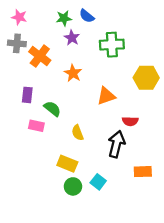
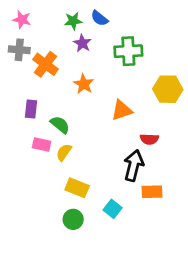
yellow semicircle: (78, 133) -> (64, 152), moved, turned 56
orange rectangle: (143, 172) -> (152, 192), moved
green circle: (73, 186) -> (73, 219), moved

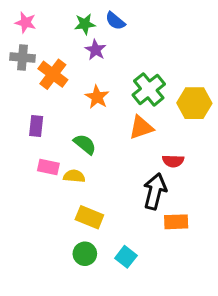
green cross: (128, 51) -> (149, 89), moved, turned -36
green semicircle: (60, 125) -> (85, 144), moved
yellow semicircle: (64, 152) -> (74, 176), turned 60
cyan square: (113, 209) -> (126, 257), moved

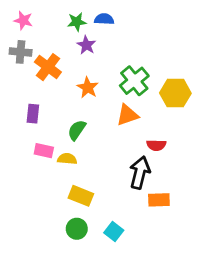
blue semicircle: (115, 21) -> (104, 19), turned 144
green semicircle: (85, 144) -> (77, 130), turned -95

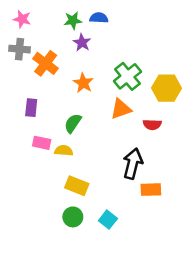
red semicircle: (156, 145) -> (152, 125), moved

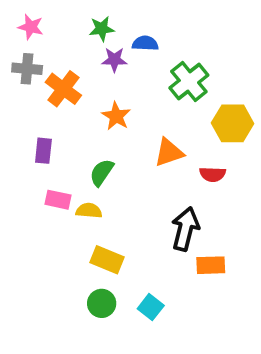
blue semicircle: (99, 18) -> (145, 43), moved
purple star: (82, 43) -> (114, 60), turned -30
green cross: (127, 76) -> (189, 82), moved

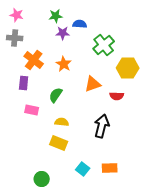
orange cross: (63, 89) -> (34, 60), moved
yellow semicircle: (89, 211) -> (62, 122), moved
orange rectangle: (211, 265) -> (110, 168), moved
green circle: (102, 303) -> (42, 179), moved

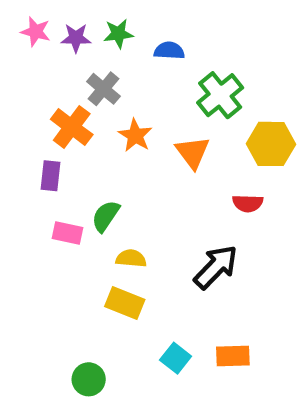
purple star: (63, 33) -> (76, 38), moved
gray cross: (15, 38) -> (103, 89), moved, turned 35
orange triangle: (93, 84) -> (193, 152), moved, turned -48
green semicircle: (56, 95) -> (106, 216), moved
black arrow: (102, 126) -> (216, 267), turned 30

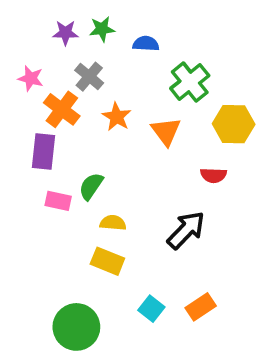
pink star: (36, 32) -> (31, 78), moved
purple rectangle: (50, 176) -> (43, 151), size x1.4
orange rectangle: (233, 356) -> (201, 307), turned -32
green circle: (89, 379) -> (76, 327), size x1.6

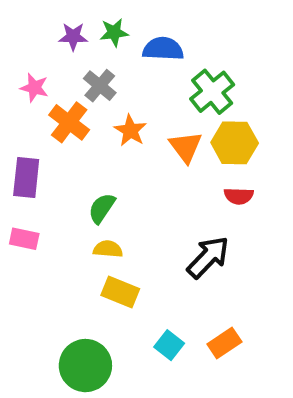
blue semicircle: (146, 44) -> (163, 49), size x1.4
yellow hexagon: (234, 124) -> (235, 143), moved
purple rectangle: (43, 151) -> (26, 178), moved
pink rectangle: (58, 201) -> (24, 239), moved
yellow semicircle: (113, 223) -> (108, 249), moved

